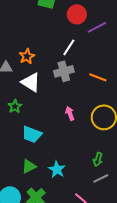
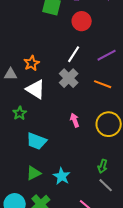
purple line: (97, 27) -> (107, 55), moved
gray cross: (64, 71) -> (69, 78), turned -30
gray line: (101, 178) -> (106, 185), turned 70

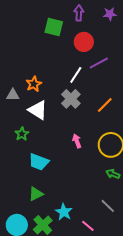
purple line: (107, 55) -> (99, 63), moved
orange line: (103, 84) -> (105, 105), turned -66
green arrow: (103, 166) -> (113, 174), moved, turned 96
cyan star: (62, 176) -> (64, 212), moved

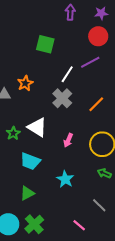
green square: (54, 27) -> (45, 44), moved
red circle: (84, 42) -> (98, 36), moved
white triangle: (38, 110) -> (37, 127), moved
pink arrow: (77, 141) -> (68, 140), turned -136
cyan star: (64, 212) -> (65, 179), moved

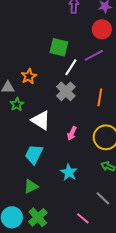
green square: (45, 44) -> (59, 47), moved
orange line: (96, 104) -> (100, 97), turned -36
green star: (13, 133) -> (17, 104), moved
cyan trapezoid: (30, 161) -> (34, 154), turned 95

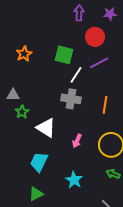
red circle: (102, 29) -> (95, 37), moved
orange star: (29, 76) -> (24, 54), moved
gray cross: (66, 91) -> (71, 99), turned -36

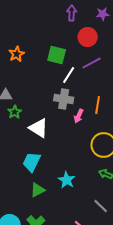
pink arrow: (77, 141) -> (79, 116), moved
green triangle: (36, 194) -> (38, 190), moved

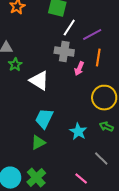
purple line: (92, 63) -> (92, 35), moved
cyan trapezoid: (32, 162) -> (44, 119), moved
cyan star: (67, 180) -> (78, 132), moved

